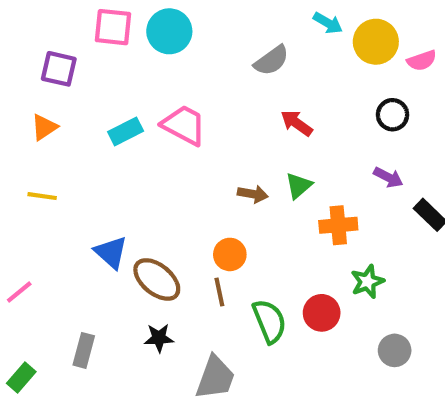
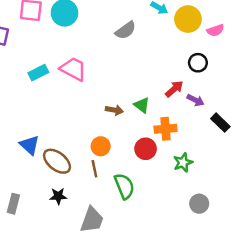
red arrow: (297, 123) -> (174, 89), moved, turned 102
green triangle: (299, 186) -> (142, 105), turned -42
red circle: (322, 313) -> (146, 149), moved

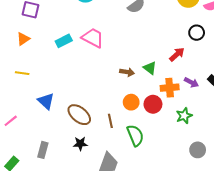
purple arrow: (195, 100) -> (191, 82), moved
blue triangle: (30, 145) -> (46, 101), moved
orange circle: (101, 146) -> (131, 102), moved

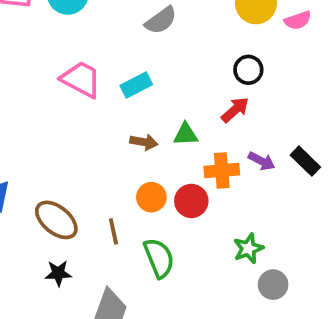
black circle: (197, 33) -> (248, 70), moved
cyan rectangle: (64, 41) -> (136, 85), moved
green triangle: (150, 68) -> (186, 134), turned -40
green star: (184, 116) -> (248, 248), moved

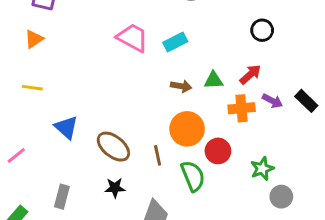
red arrow: (235, 110) -> (250, 74), moved
orange circle: (151, 197) -> (187, 129), size x1.5
red circle: (191, 201) -> (218, 151), moved

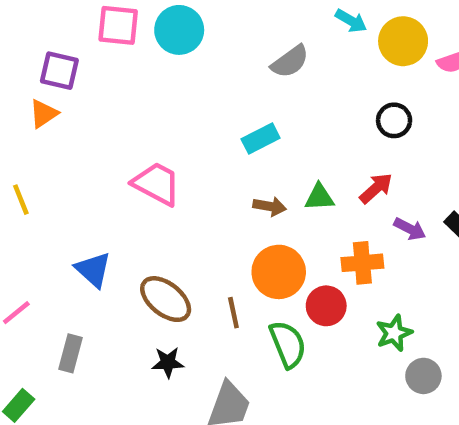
pink trapezoid: (133, 38) -> (157, 184), moved
orange triangle: (34, 39) -> (43, 114), moved
yellow line: (32, 88) -> (21, 200), moved, turned 60
orange cross: (242, 108) -> (362, 263), moved
gray rectangle: (62, 197) -> (71, 353), moved

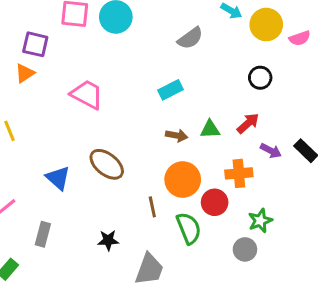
pink trapezoid: (157, 184) -> (87, 94), moved
brown ellipse: (166, 299) -> (107, 164), moved
gray circle: (423, 376) -> (245, 249), moved

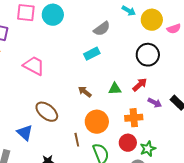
black circle: (260, 78) -> (148, 55), size x1.5
cyan rectangle: (171, 90) -> (92, 54), moved
brown arrow: (177, 135) -> (85, 92), moved, turned -152
blue triangle: (58, 178) -> (25, 133), moved
red circle: (215, 202) -> (128, 143), moved

